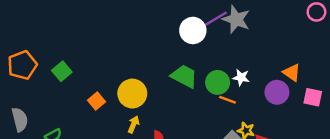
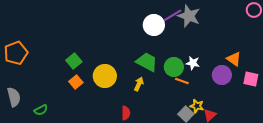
green square: (62, 71) -> (74, 61), moved
yellow arrow: (134, 124) -> (139, 84), moved

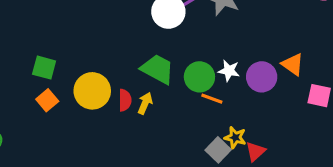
green square: (74, 61) -> (44, 68), turned -35
purple circle: (222, 75) -> (262, 77), moved
red semicircle: (126, 113) -> (125, 100), moved

